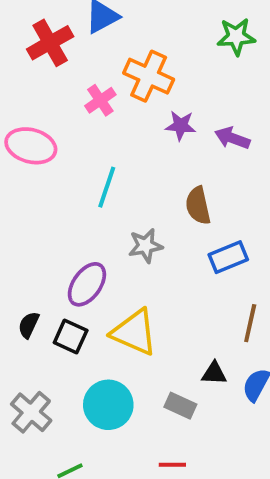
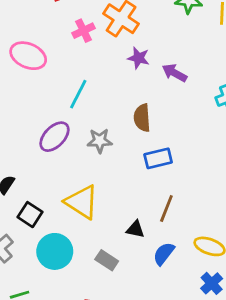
purple ellipse: (87, 284) -> (54, 137), moved
black square: (71, 336) -> (30, 215), moved
black triangle: (214, 373) -> (135, 229), moved

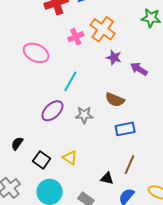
brown semicircle: (142, 118) -> (115, 100), turned -66
yellow triangle: (82, 202) -> (70, 158), size x0.6
black square: (30, 215) -> (42, 160), moved

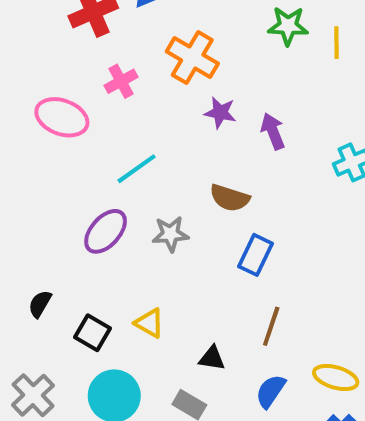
pink cross: (76, 37) -> (121, 81), moved
purple arrow: (139, 69) -> (273, 131), turned 42
cyan line: (70, 81) -> (137, 169), turned 30
blue rectangle: (125, 129) -> (256, 255), turned -48
black triangle: (107, 178) -> (212, 358), moved

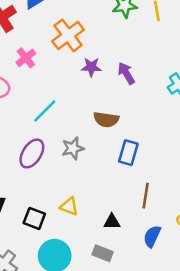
orange cross: (192, 58) -> (68, 35), turned 32

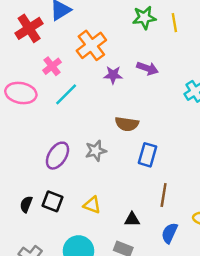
purple arrow: (126, 73) -> (147, 68), moved, turned 140
cyan line: (45, 111) -> (66, 94), moved
black square: (34, 218) -> (52, 201), moved

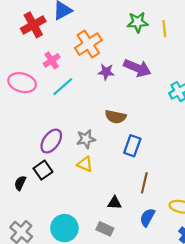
purple arrow: (147, 68) -> (137, 68), size x1.4
black square: (52, 201) -> (43, 170), moved, turned 30
yellow triangle: (92, 205) -> (85, 164), moved

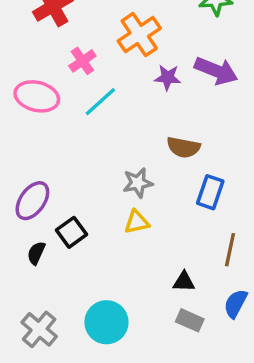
purple ellipse: (51, 141) -> (32, 201), moved
yellow triangle: (85, 164) -> (137, 222), turned -35
gray rectangle: (105, 229) -> (190, 320), moved

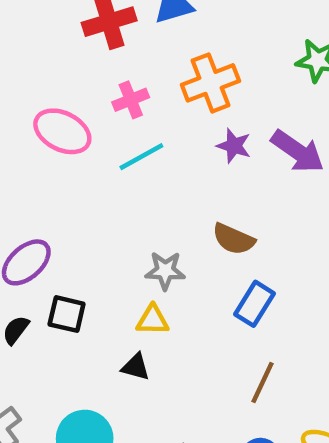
black square: (72, 232) -> (67, 314), turned 36
black triangle: (184, 282) -> (136, 367), moved

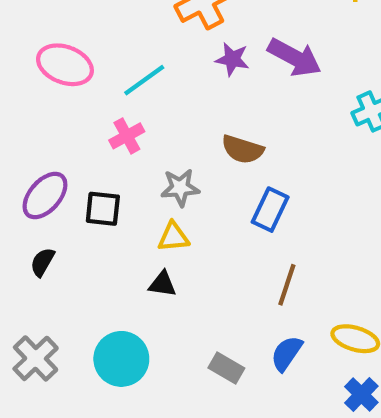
pink cross: (131, 100) -> (127, 136), moved
black square: (67, 314) -> (103, 209), moved

